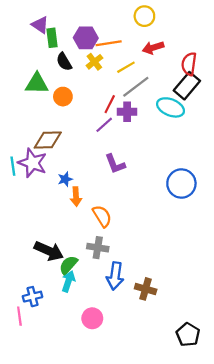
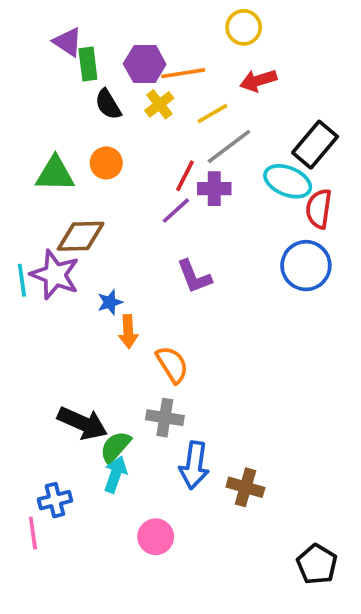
red semicircle: (189, 64) -> (319, 209), moved
green triangle: (37, 83) -> (55, 174), moved
blue circle: (181, 184) -> (306, 266), moved

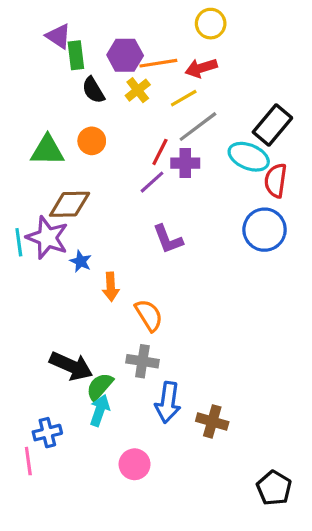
red arrow: (258, 80) -> (201, 68), moved
blue star: (110, 302) -> (81, 261), moved, turned -30

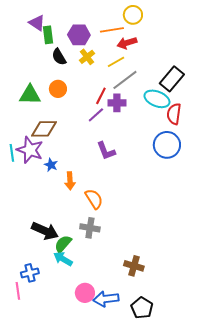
orange line: (158, 63) -> (112, 30), moved
blue arrow: (168, 402) -> (106, 299), moved, turned 75
cyan arrow: (100, 410) -> (63, 259), turned -78
black pentagon: (274, 488) -> (142, 308), moved

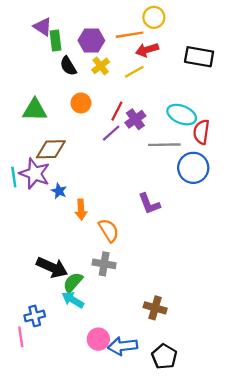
black rectangle: (172, 79) -> (199, 57), moved, turned 60
gray line: (125, 80) -> (164, 145), moved, turned 36
orange circle: (58, 89) -> (81, 103), moved
purple cross: (117, 103) -> (135, 119), turned -36
purple L-shape: (106, 151) -> (149, 204), moved

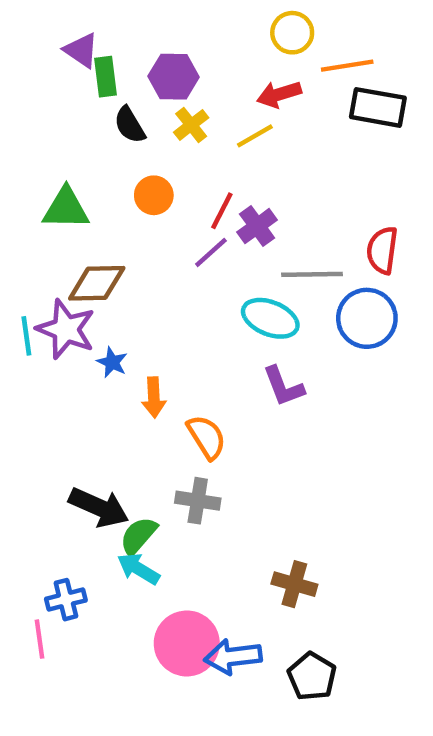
orange line: (130, 35) -> (347, 66), moved
cyan ellipse: (182, 115) -> (270, 318), moved
pink circle: (98, 339) -> (187, 643), size x1.5

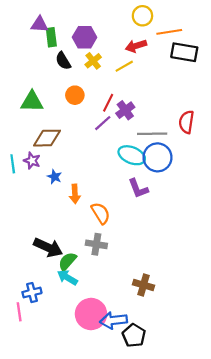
purple triangle: (81, 50) -> (39, 24), turned -30
blue circle: (367, 318) -> (157, 157), moved
purple star: (66, 329) -> (32, 161), size x0.6
black pentagon: (312, 676) -> (134, 335), moved

